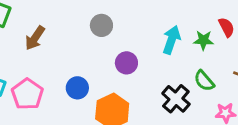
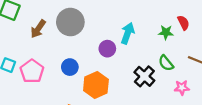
gray circle: (101, 25) -> (70, 22), moved, size x1.6
cyan arrow: (171, 40) -> (128, 33), moved

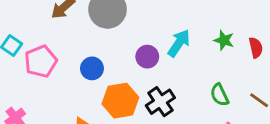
green star: (166, 32) -> (224, 40), moved
black cross: (144, 76) -> (160, 102), moved

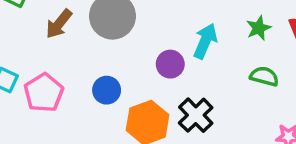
green star: (224, 40) -> (259, 28), turned -30
green semicircle: (220, 95) -> (264, 76), moved, turned 140

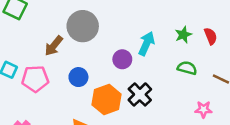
brown arrow: (59, 24) -> (54, 46), moved
pink pentagon: (44, 93) -> (35, 79), turned 30

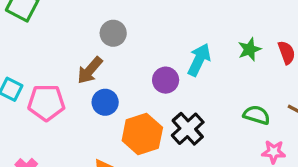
gray circle: (83, 26) -> (113, 33), size x0.6
brown arrow: (54, 46) -> (90, 70), moved
green semicircle: (187, 68) -> (257, 115), moved

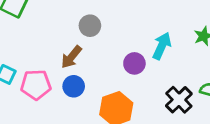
blue circle: (105, 102) -> (74, 86), moved
black cross: (188, 129) -> (179, 100), moved

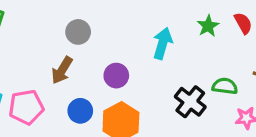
purple circle: (134, 63) -> (116, 76), moved
blue circle: (74, 86) -> (80, 111), moved

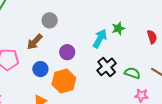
green star: (208, 26) -> (118, 28), moved
black cross: (190, 102) -> (107, 67), moved

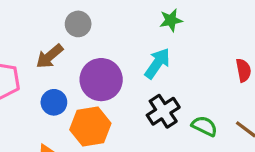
green star: (118, 28) -> (171, 20), moved
purple circle: (67, 52) -> (101, 80), size x1.6

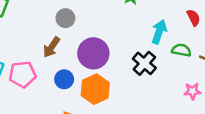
cyan arrow: (157, 63) -> (159, 32), moved
green semicircle: (204, 126) -> (181, 50), moved

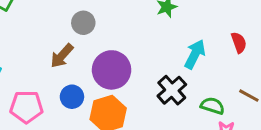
green semicircle: (181, 50) -> (212, 106), moved
pink pentagon: (22, 74) -> (26, 107), moved

